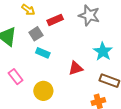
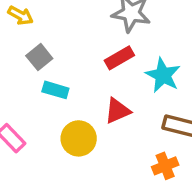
red rectangle: (55, 20) -> (119, 58), moved
yellow circle: (43, 91) -> (79, 138), moved

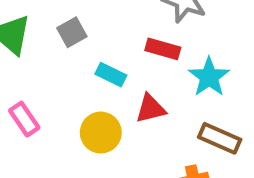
red rectangle: (119, 58) -> (163, 49), turned 36
cyan rectangle: (55, 90) -> (111, 75), moved

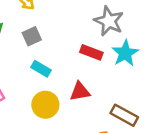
cyan rectangle: (111, 75) -> (41, 69), moved
cyan star: (209, 77) -> (125, 53), moved

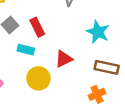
red rectangle: (91, 52) -> (37, 27), moved, turned 60
cyan star: (125, 53) -> (98, 32), moved

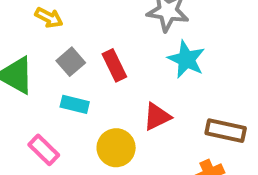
cyan star: (98, 32) -> (186, 59), moved
cyan rectangle: (26, 50) -> (75, 104), moved

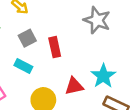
cyan star: (186, 59) -> (103, 76), moved

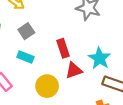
red rectangle: (55, 47) -> (63, 48), moved

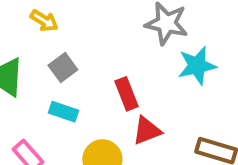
cyan star: (100, 58) -> (197, 66), moved, turned 30

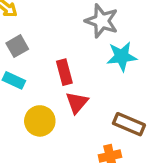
red triangle: (147, 131) -> (77, 103), turned -35

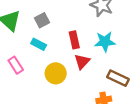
cyan star: (122, 56) -> (105, 42), moved

